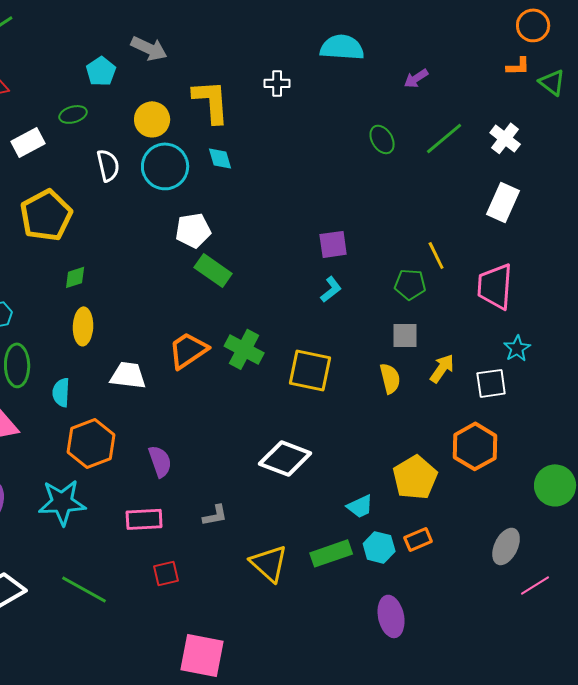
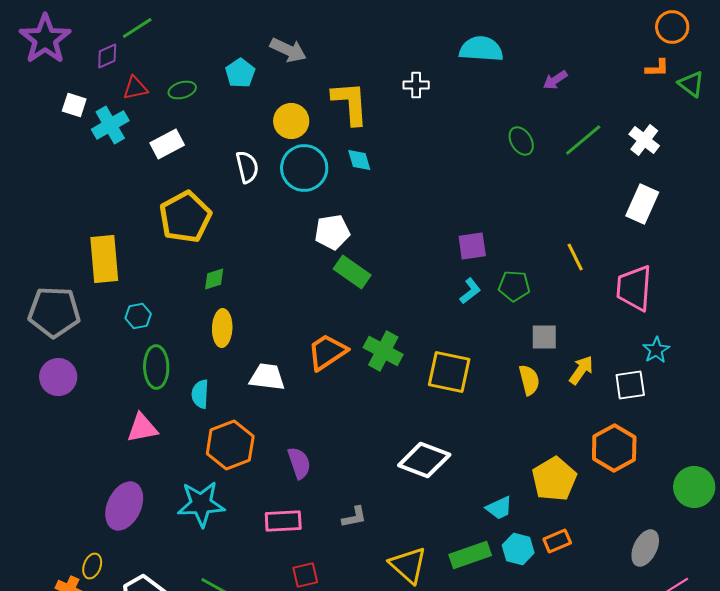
green ellipse: (73, 114) -> (182, 90), moved
green pentagon: (410, 284) -> (514, 286), moved

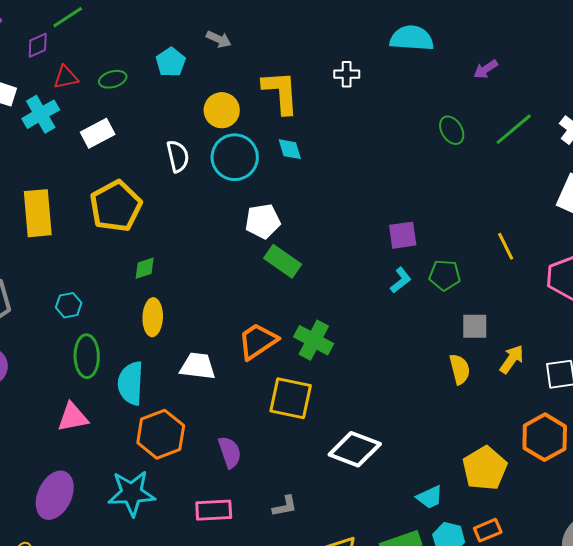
gray arrow: (288, 50) -> (219, 39), size x0.7
yellow rectangle: (104, 259) -> (38, 213), moved
yellow square: (449, 372) -> (291, 398), moved
cyan semicircle: (200, 394) -> (131, 383), size x1.5

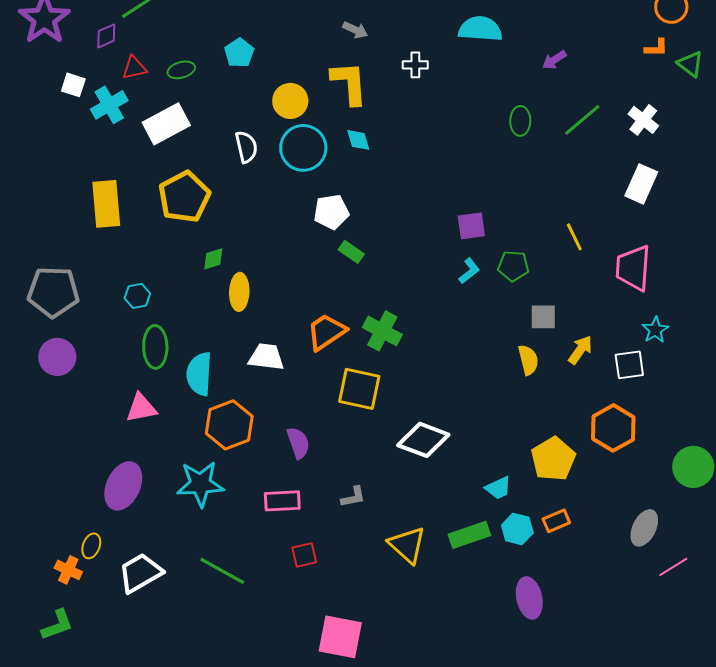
gray arrow: (219, 39) -> (355, 30), moved
green ellipse: (452, 130) -> (520, 121), turned 32
white rectangle: (98, 133) -> (166, 124), size x1.4
green rectangle: (283, 261) -> (351, 252), size x0.7
yellow ellipse: (153, 317) -> (239, 292), moved

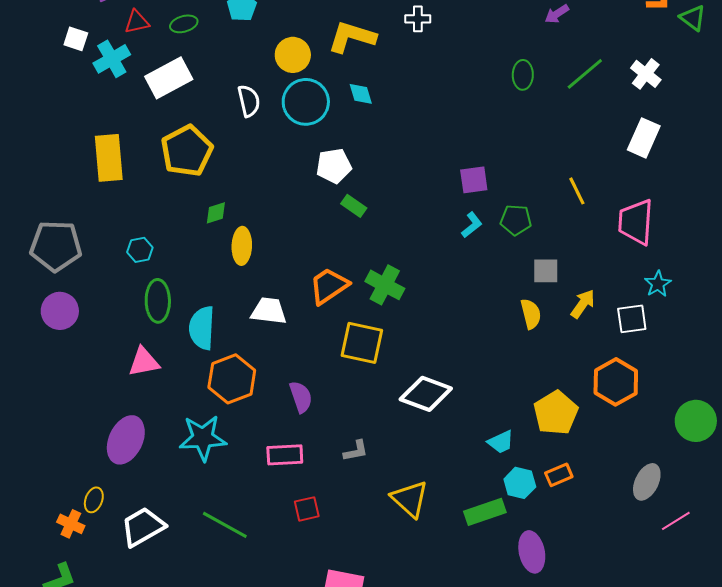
yellow L-shape: (349, 83) -> (352, 37), turned -69
green rectangle: (469, 535) -> (485, 512), moved

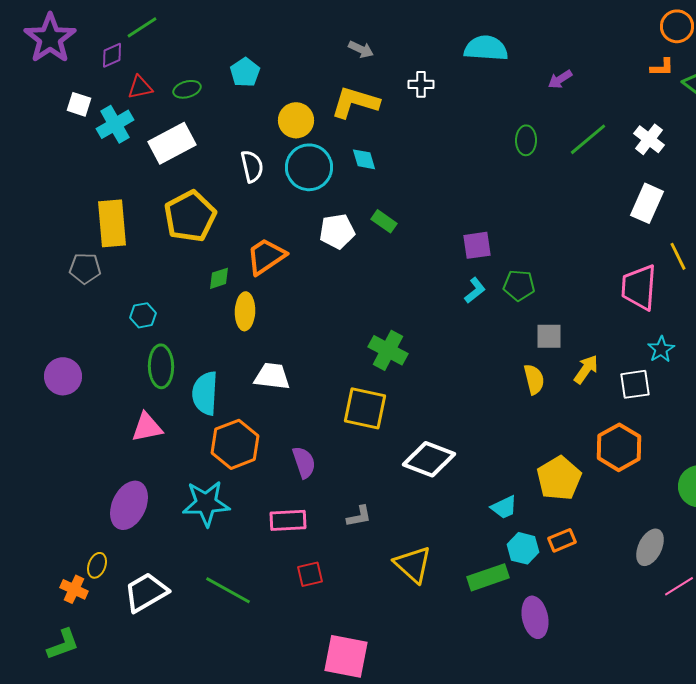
yellow line: (577, 191) -> (678, 256), moved
green rectangle: (354, 206) -> (384, 221), moved
gray pentagon: (56, 246) -> (85, 268), moved, size x0.6
orange trapezoid: (329, 286) -> (266, 256), moved

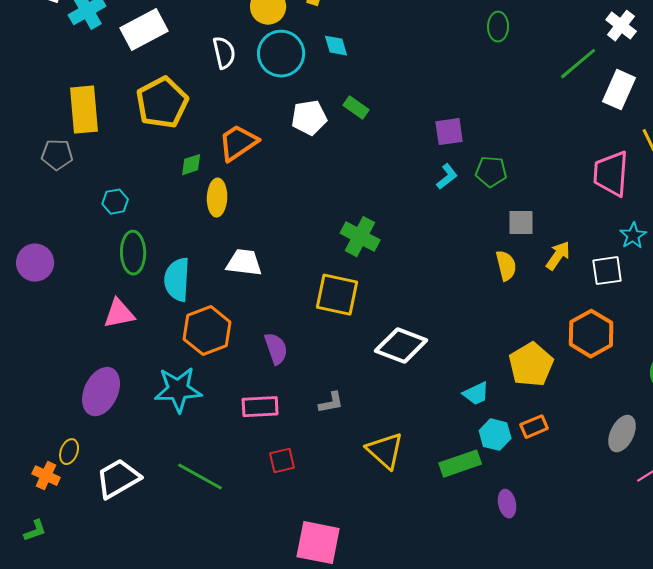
green line: (588, 139) -> (578, 64), moved
purple ellipse: (535, 617) -> (507, 504), size x0.7
green L-shape: (63, 644) -> (35, 531), size x0.7

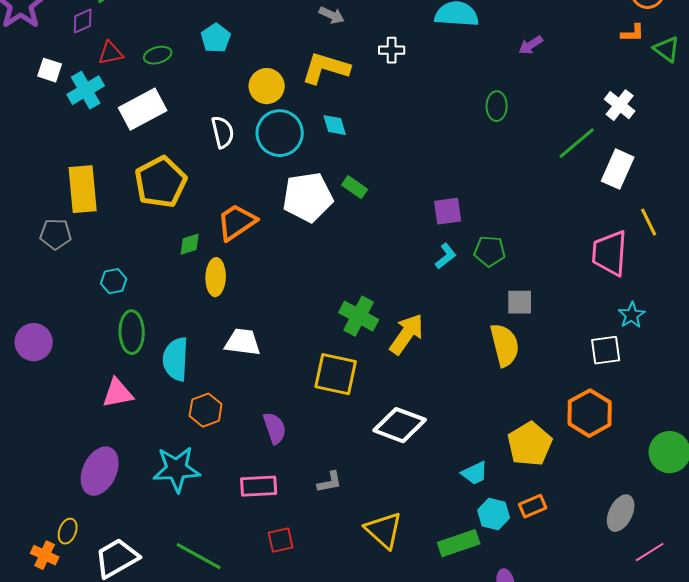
white pentagon: (309, 118) -> (308, 197), size x1.4
yellow arrow: (558, 256) -> (407, 334), moved, size x1.4
yellow semicircle: (506, 266) -> (505, 345), size x1.4
orange hexagon: (207, 331) -> (206, 410), size x0.7

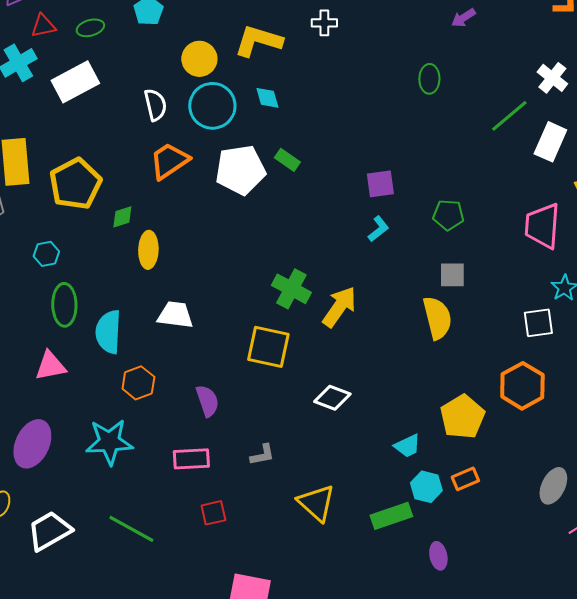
yellow pentagon: (161, 182) -> (75, 184), moved
orange trapezoid: (237, 222) -> (169, 161), moved
green pentagon: (490, 251) -> (448, 215), moved
white diamond: (400, 425) -> (332, 398), size x0.7

